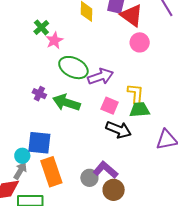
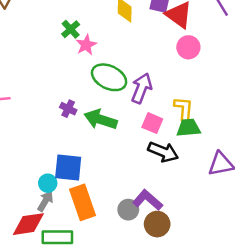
purple arrow: (100, 77) -> (142, 88), turned -50

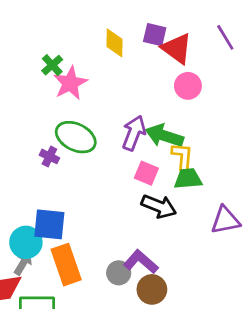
pink star: (86, 45) -> (70, 83), size x1.4
green ellipse: (109, 77) -> (76, 137), moved
green arrow: (101, 119) -> (164, 136), moved
cyan circle: (48, 183) -> (26, 242), size x1.5

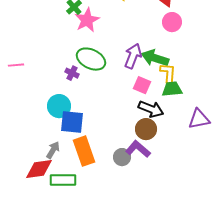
cyan circle: (26, 242) -> (59, 106), moved
brown circle: (152, 289) -> (146, 129), moved

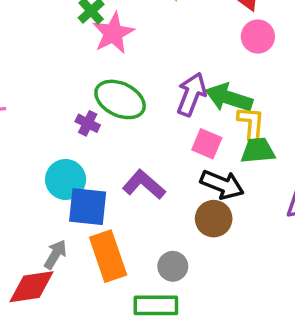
purple L-shape: (138, 149) -> (144, 185), moved
green rectangle: (63, 180) -> (156, 305), moved

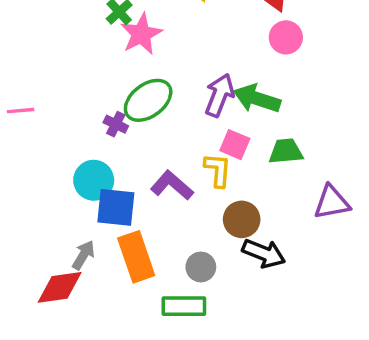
green ellipse: (120, 99) -> (148, 100), turned -63
yellow L-shape: (251, 123) -> (218, 170), moved
black arrow: (222, 185) -> (264, 253), moved

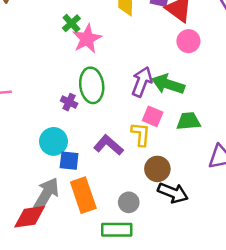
green ellipse: (148, 100) -> (92, 85), turned -60
blue square: (116, 207) -> (69, 161), size x0.7
gray arrow: (83, 255) -> (46, 194), size x1.6

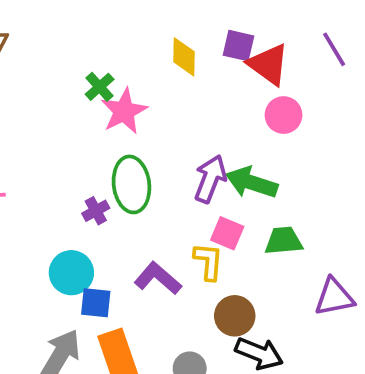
purple cross: (69, 102) -> (96, 211), turned 35

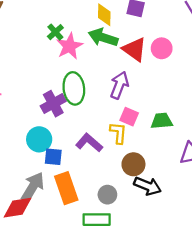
red triangle: (268, 64) -> (135, 49), moved
green arrow: (252, 183) -> (103, 37), moved
purple cross: (96, 211) -> (53, 104), size x1.6

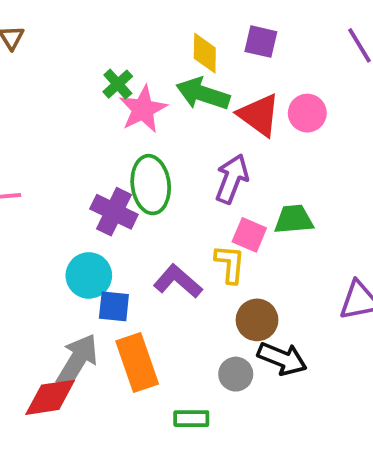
purple cross: (53, 104) -> (114, 212), turned -35
green trapezoid: (162, 121) -> (294, 219), moved
gray circle: (107, 195) -> (236, 374), moved
green rectangle: (97, 220) -> (191, 419), size x0.7

